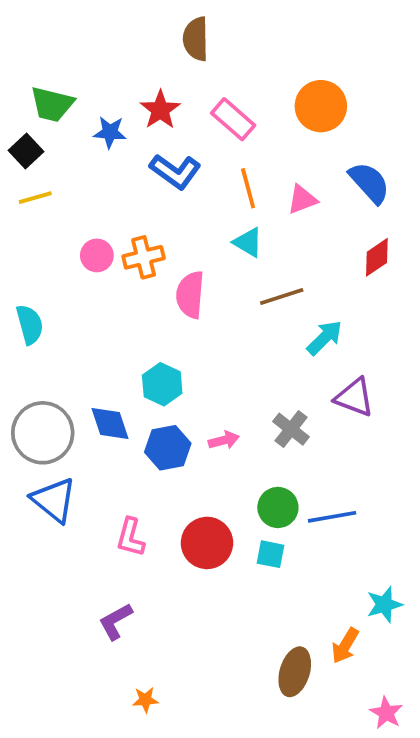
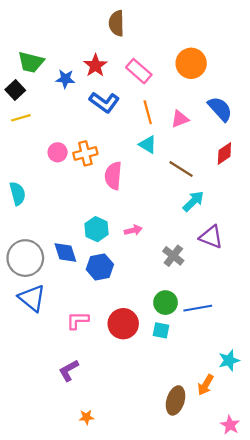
brown line: (282, 297) -> (181, 169), moved, turned 50
pink arrow: (224, 440) -> (133, 230), moved
pink L-shape: (130, 537) -> (78, 320), turned 75

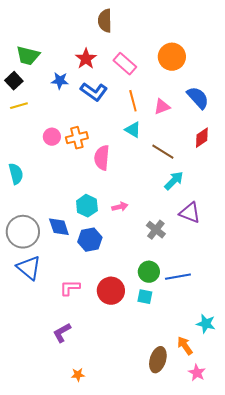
blue star: (65, 79) -> (60, 81), moved
cyan star: (229, 360) -> (206, 324), turned 30
orange arrow: (206, 385) -> (185, 346), turned 114
pink star: (230, 425) -> (197, 373), moved

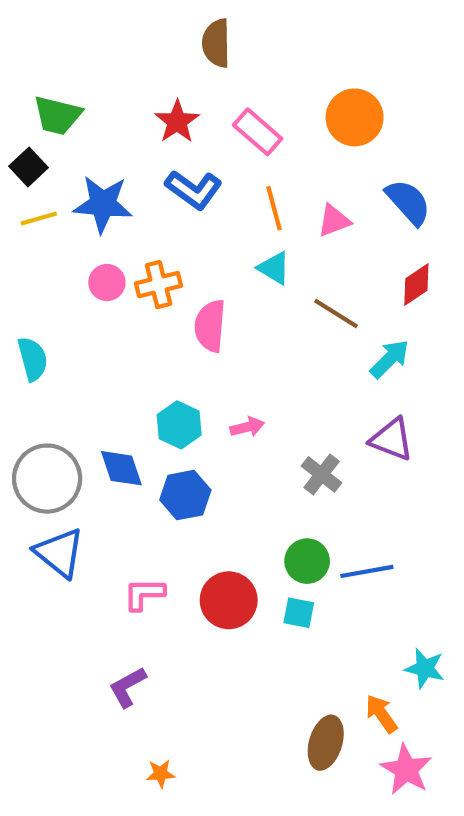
blue star: (60, 81) -> (103, 204), moved, size x1.6
cyan arrow: (174, 181) -> (390, 359), moved
pink star: (197, 373) -> (406, 770), size x1.4

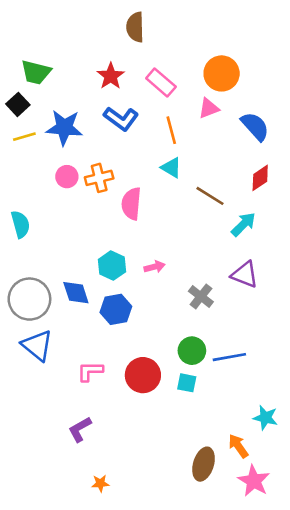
pink triangle: (334, 221) -> (209, 108), moved

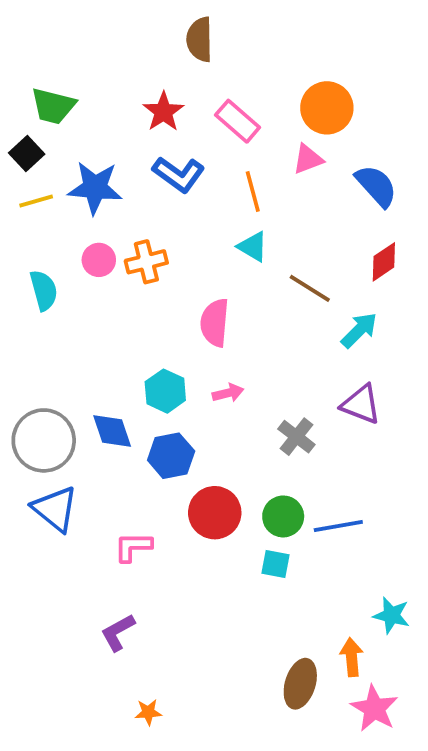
pink semicircle: (131, 204) -> (215, 323), moved
cyan semicircle: (20, 224) -> (44, 290), moved
red circle: (143, 375) -> (215, 513), moved
orange arrow: (238, 446) -> (352, 657), turned 30

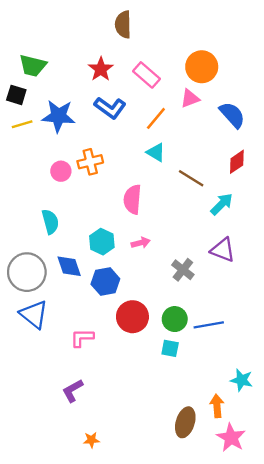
black square: (27, 153) -> (16, 95), turned -30
orange line: (253, 192) -> (156, 118), turned 55
pink circle: (99, 260) -> (61, 171), moved
cyan semicircle: (44, 290) -> (50, 222), moved

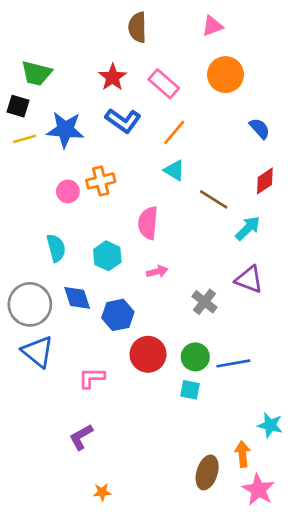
pink triangle: (190, 98) -> (212, 26), moved
blue semicircle: (232, 115) -> (260, 128), size x0.7
cyan hexagon: (102, 242) -> (107, 256), moved

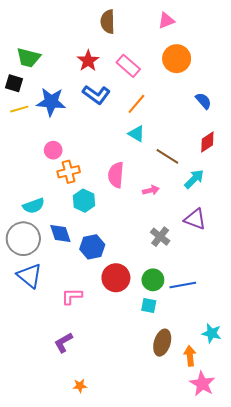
orange cross: (101, 181) -> (69, 172), moved
cyan semicircle: (56, 248) -> (34, 206), moved, turned 85
pink arrow: (157, 272) -> (151, 190), moved
brown ellipse: (207, 472) -> (162, 343), moved

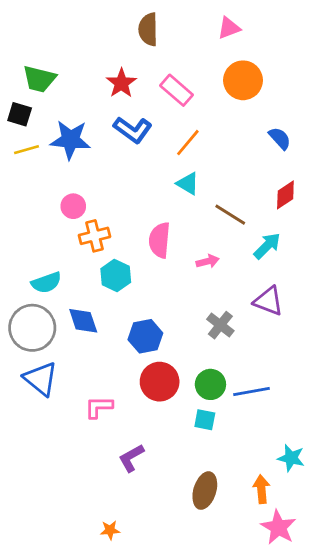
blue hexagon: (92, 247) -> (145, 336), moved
purple L-shape: (63, 343) -> (131, 458), moved
brown ellipse: (162, 343) -> (205, 491), moved

